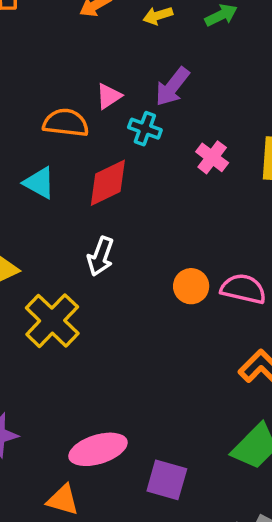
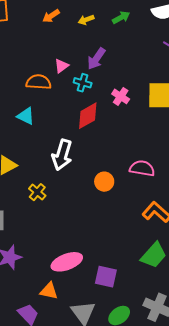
red diamond: (108, 183) -> (88, 116), moved
white arrow: (101, 256) -> (62, 155), size x1.4
orange circle: (191, 286) -> (104, 182), moved
yellow cross: (52, 321) -> (37, 192), size x0.6

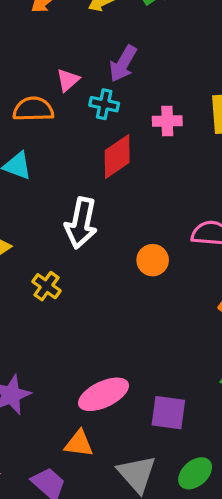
pink cross: (121, 96) -> (167, 121), turned -30

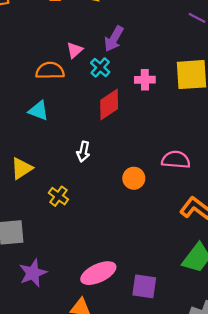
cyan cross: (104, 104) -> (100, 67), turned 30
white arrow: (81, 223) -> (83, 152), size x0.6

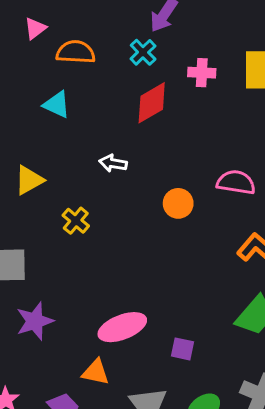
pink triangle: (75, 50) -> (35, 28), moved
white arrow: (83, 152) -> (113, 163), turned 84
purple square: (144, 286) -> (182, 349), size x0.7

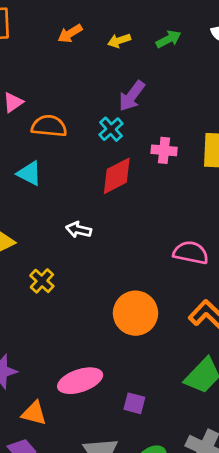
orange circle: (178, 203) -> (136, 313), moved, size x1.6
orange triangle: (96, 372) -> (34, 413), moved

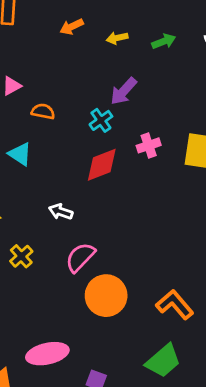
orange semicircle: (49, 126) -> (43, 111), size x0.7
pink cross: (164, 150) -> (149, 145), turned -30
pink semicircle: (191, 253) -> (80, 257), moved, turned -64

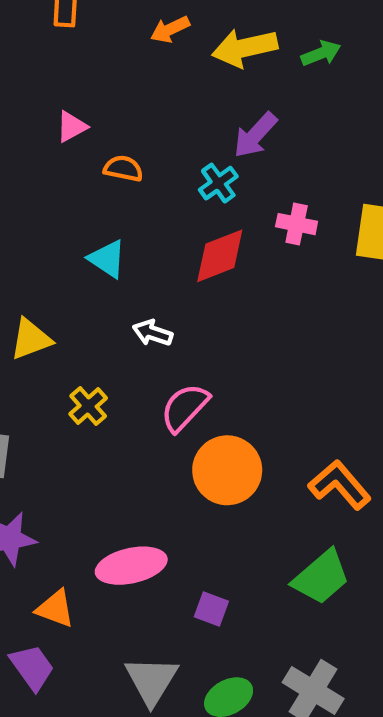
yellow arrow: (117, 38) -> (245, 48), size x1.8
pink cross: (149, 145) -> (297, 224), turned 30
cyan triangle: (20, 154) -> (107, 259), moved

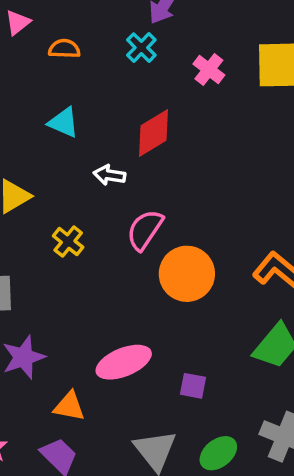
pink cross: (297, 224) -> (209, 70), turned 36
red diamond: (220, 256) -> (153, 133), moved

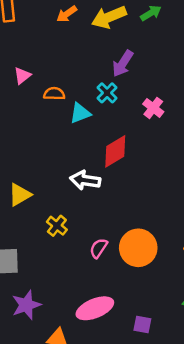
cyan triangle: (64, 122) -> (80, 113), moved, turned -45
white arrow: (109, 175) -> (85, 180), size x1.4
pink semicircle: (145, 230) -> (99, 248), moved, size x0.7

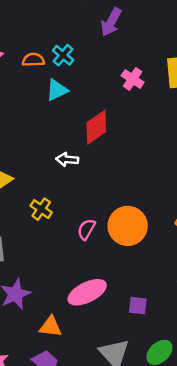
purple arrow: (123, 63) -> (111, 22), moved
cyan cross: (107, 93) -> (63, 55), moved
orange semicircle: (54, 94) -> (33, 60), moved
white arrow: (85, 180) -> (67, 159), size x0.7

